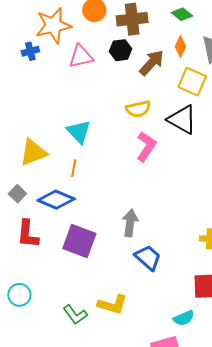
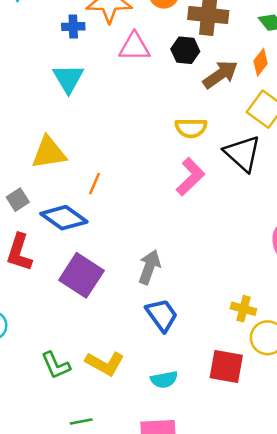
cyan triangle: (79, 132) -> (68, 78), moved
cyan semicircle: (184, 318) -> (164, 380), moved

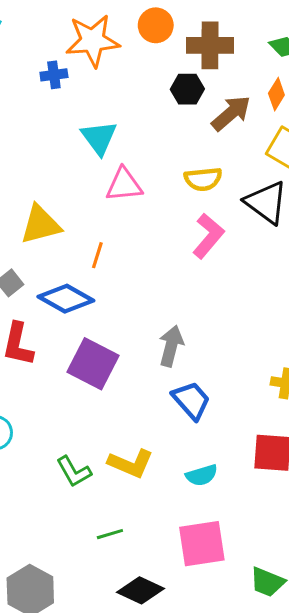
pink triangle: (134, 47) -> (124, 185), moved
cyan triangle: (68, 78) -> (99, 138), moved

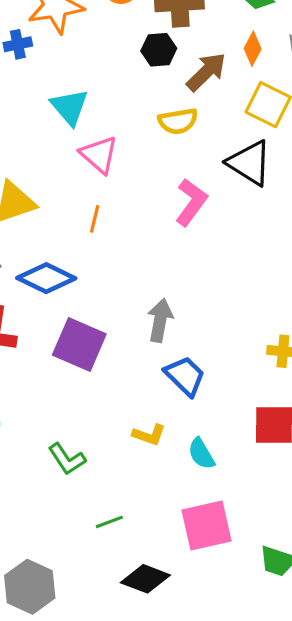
yellow semicircle: (203, 179) -> (178, 121), moved
pink triangle: (124, 185) -> (99, 155), turned 51
orange line: (97, 255) -> (95, 219), moved
yellow L-shape: (131, 463) -> (149, 435), moved, size x0.7
cyan semicircle: (202, 475) -> (201, 454), turned 80

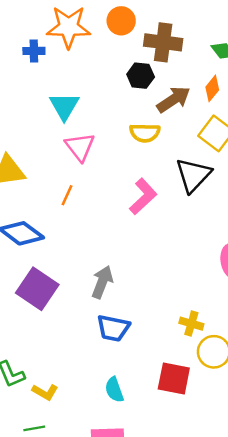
black triangle: (249, 163) -> (193, 175), turned 30
blue trapezoid: (185, 376) -> (113, 328), turned 136
yellow L-shape: (149, 435) -> (45, 392), moved

